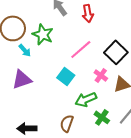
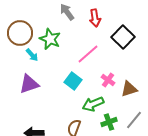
black square: (116, 52) -> (123, 37), moved
green cross: (102, 117) -> (109, 122), turned 35

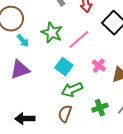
green star: (50, 39) -> (52, 33), moved
green arrow: (93, 104) -> (72, 90), moved

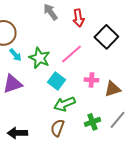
green star: (52, 33) -> (39, 58), moved
pink cross: (99, 66) -> (91, 80), turned -32

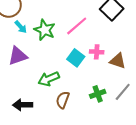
cyan square: (56, 81) -> (76, 58), moved
brown triangle: (112, 89) -> (118, 61), turned 36
green arrow: (64, 104) -> (49, 79), moved

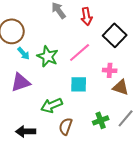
pink cross: (97, 52) -> (110, 70), moved
cyan square: (76, 58) -> (79, 84), turned -36

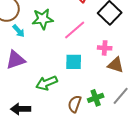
green star: (48, 56) -> (43, 19), moved, turned -30
brown semicircle: (66, 126) -> (75, 104), moved

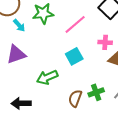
cyan square: (74, 62) -> (74, 56), turned -30

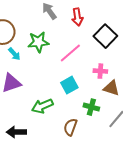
green cross: (96, 92) -> (91, 107), moved, turned 35

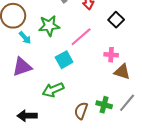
black square: (105, 36) -> (116, 20), size x0.7
cyan square: (69, 85) -> (64, 60), moved
green cross: (91, 107) -> (104, 105), moved

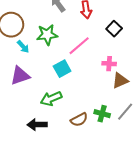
brown triangle: (122, 72) -> (120, 81), turned -42
brown semicircle: (81, 111) -> (79, 120), turned -138
black arrow: (27, 116) -> (37, 125), moved

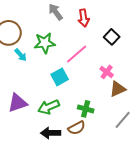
pink cross: (109, 64) -> (107, 72), turned 32
purple triangle: (20, 76) -> (18, 103), moved
green cross: (102, 114) -> (86, 109), moved
black arrow: (37, 125) -> (51, 133), moved

